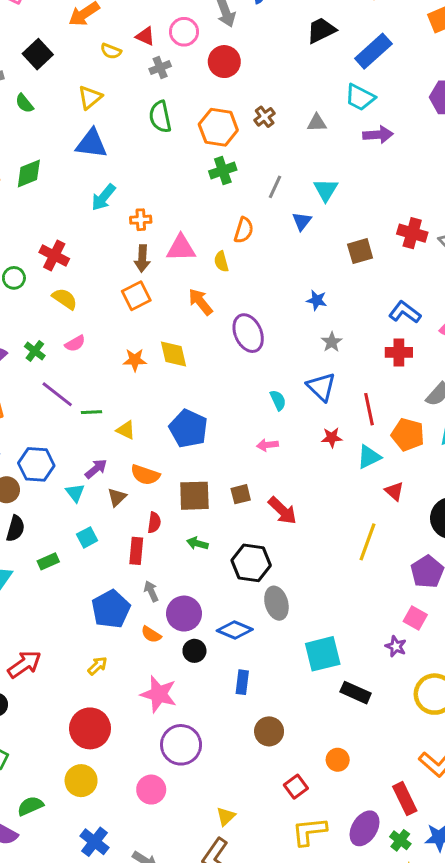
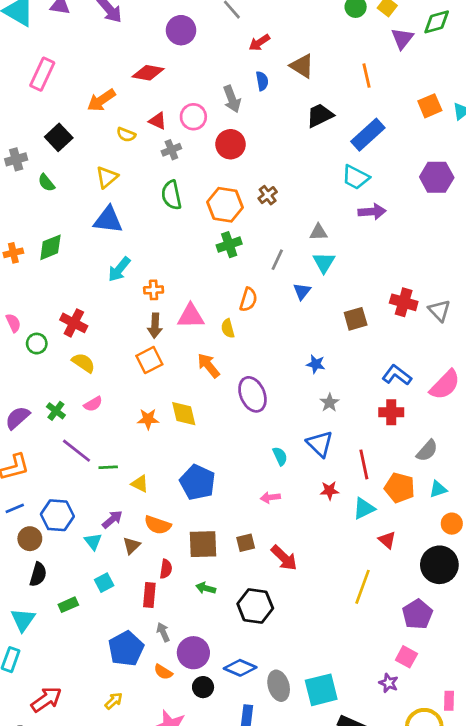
gray triangle: (317, 123) -> (318, 232), moved
gray ellipse: (276, 603) -> (279, 686), moved

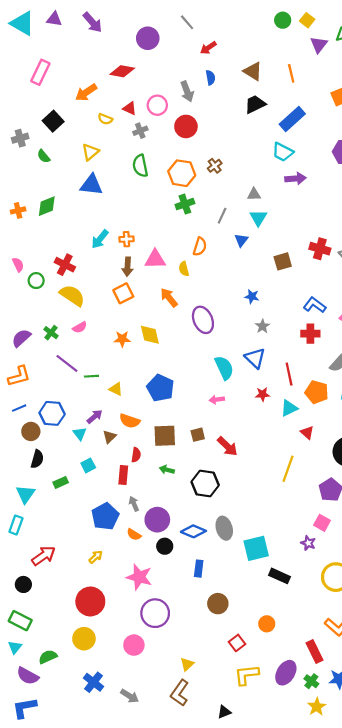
brown triangle: (302, 66) -> (253, 71), moved
cyan arrow: (119, 269) -> (100, 239), moved
yellow semicircle: (83, 363) -> (72, 295), size x1.4
cyan semicircle: (280, 456) -> (224, 368), size x1.6
gray ellipse: (279, 686) -> (224, 528), moved

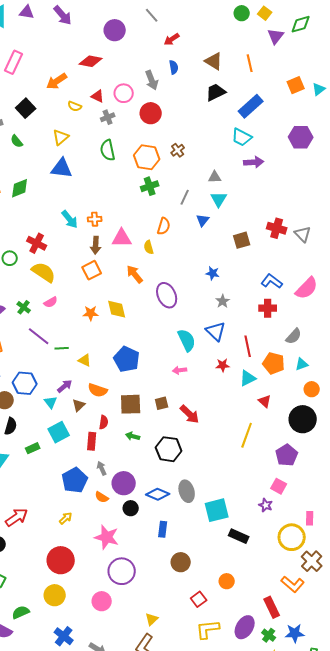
cyan arrow: (100, 239) -> (70, 219), turned -78
cyan square: (88, 465) -> (59, 432), size x1.5

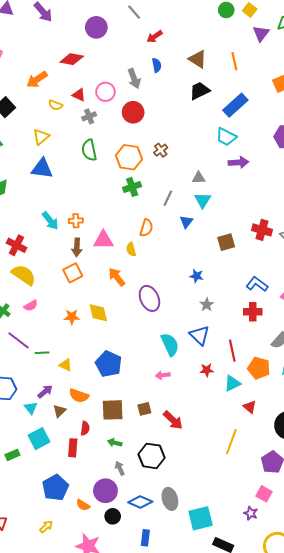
gray arrow: (102, 468) -> (120, 468), moved

